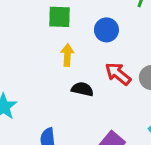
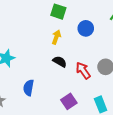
red arrow: (118, 74) -> (83, 71), moved

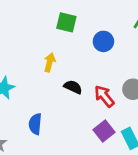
yellow arrow: (56, 37) -> (50, 62), moved
purple square: (69, 101) -> (104, 131), moved

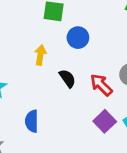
blue circle: (103, 41) -> (78, 38), moved
black semicircle: (73, 87) -> (67, 78), turned 36

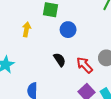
yellow arrow: (40, 55) -> (26, 29), moved

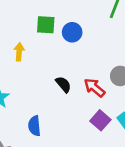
blue circle: (68, 30) -> (72, 32), moved

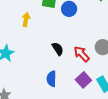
blue semicircle: (34, 126) -> (51, 79), moved

